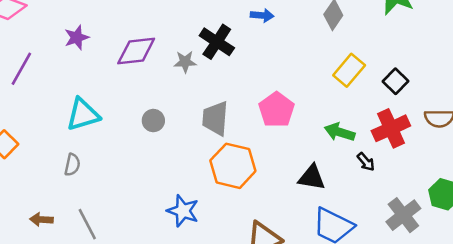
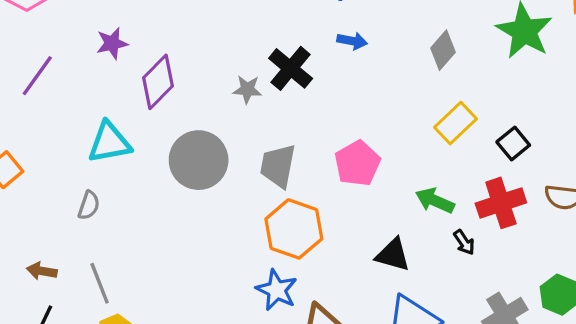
purple diamond: (136, 51) -> (158, 82), moved, turned -45
gray circle: (153, 121) -> (199, 160), size x2.0
blue star: (183, 211) -> (277, 290), moved

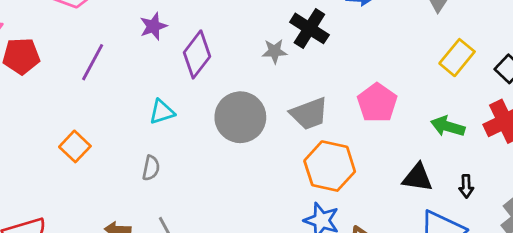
cyan triangle: (109, 143) -> (162, 112), size x0.7
gray trapezoid: (278, 166) -> (309, 114), turned -114
black arrow: (464, 242) -> (466, 186), moved, turned 40

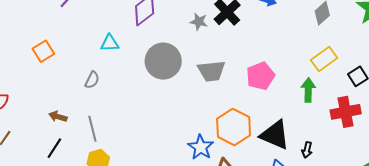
green arrow: (448, 126) -> (308, 90), moved, turned 60
orange hexagon: (330, 166) -> (234, 127), moved
black triangle: (418, 178) -> (275, 135), size x1.4

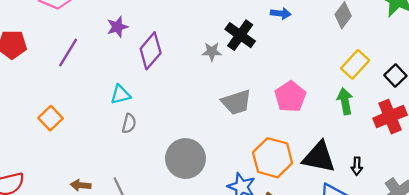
gray circle: (163, 61) -> (185, 159), moved
gray semicircle: (92, 80) -> (129, 123), moved

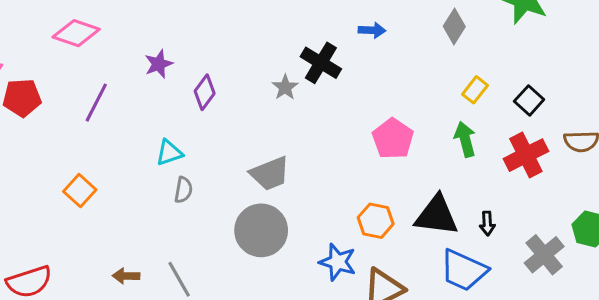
purple diamond: (151, 51) -> (205, 92), size x0.7
gray star: (212, 52) -> (285, 87), turned -30
yellow rectangle: (355, 64) -> (475, 90), size x0.7
gray trapezoid: (236, 102) -> (270, 174), moved
orange hexagon: (273, 158) -> (376, 221), size x0.7

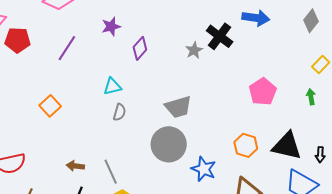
blue arrow: (372, 30) -> (256, 18), size x1.5
green arrow: (465, 139) -> (311, 97), size x0.7
blue star: (338, 262) -> (204, 169), moved

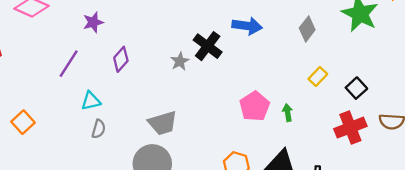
purple star: (111, 26) -> (93, 22), moved
purple line: (67, 48) -> (69, 64), moved
green arrow: (311, 97) -> (288, 113), moved

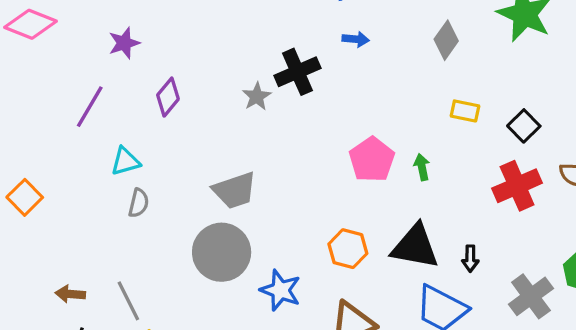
blue arrow: (247, 26) -> (356, 39), size x0.6
black cross: (208, 46) -> (297, 72), turned 32
yellow rectangle: (318, 76) -> (465, 111), turned 60

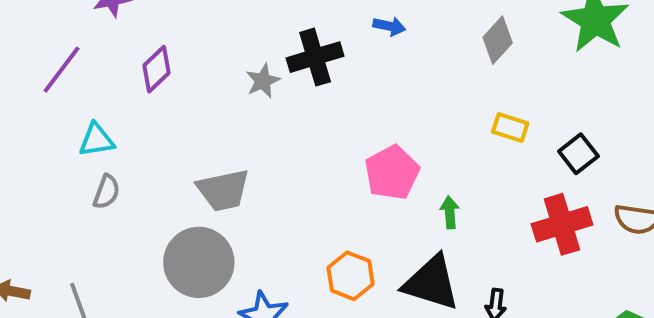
green arrow: (422, 167) -> (450, 212), moved

